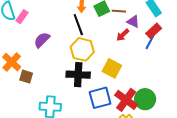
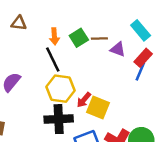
red arrow: (123, 35) -> (84, 100), moved

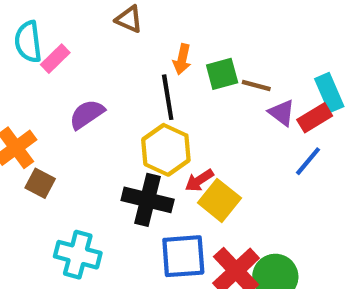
red rectangle: (143, 58) -> (315, 118), moved

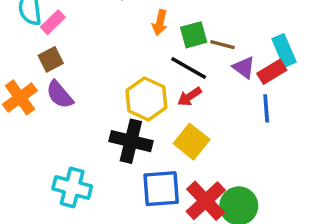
black line: (168, 97) -> (189, 68), moved, turned -51
purple semicircle: (87, 114) -> (60, 95), moved, turned -96
blue line: (308, 161) -> (266, 108), turned -44
red arrow: (199, 180) -> (190, 97), moved
brown square: (40, 183) -> (51, 59), moved, turned 35

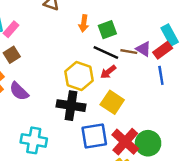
brown line: (222, 45) -> (129, 52), moved
purple semicircle: (60, 95) -> (19, 91), moved

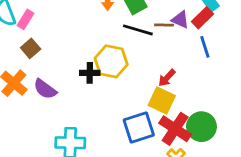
red arrow: (108, 72) -> (167, 78), moved
yellow square: (112, 102) -> (162, 101), moved
black cross: (71, 106) -> (90, 73), moved, size x0.6

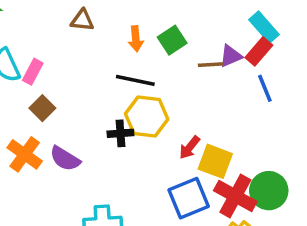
purple triangle: (180, 20) -> (231, 56), turned -42
black line: (138, 30) -> (135, 80), moved
red arrow: (167, 78) -> (190, 147), moved

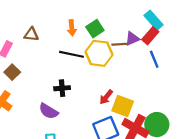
brown triangle: (82, 20) -> (31, 34), moved
yellow hexagon: (147, 116) -> (99, 53), moved
purple semicircle: (65, 159) -> (49, 111), moved

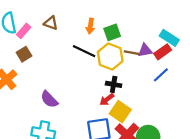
cyan rectangle: (154, 20) -> (169, 38), turned -30
blue line: (154, 59) -> (161, 75), turned 56
black cross: (62, 88) -> (114, 84), moved

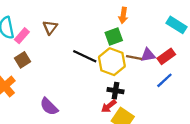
brown triangle: (51, 23) -> (50, 27), turned 48
orange arrow: (90, 26) -> (123, 15), moved
cyan rectangle: (169, 38) -> (176, 25), moved

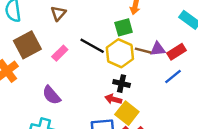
pink rectangle: (22, 36) -> (60, 53), moved
brown square: (22, 60) -> (27, 45), size x1.6
red arrow: (109, 106) -> (113, 99), turned 49

